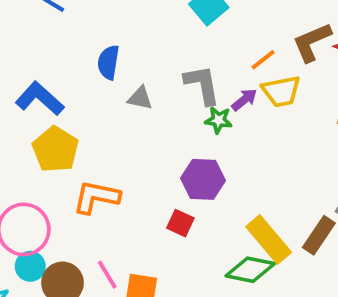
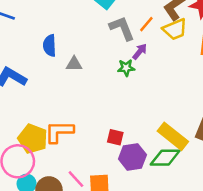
gray L-shape: (202, 85) -> (122, 28), moved
yellow trapezoid: (281, 91) -> (175, 29), moved
yellow pentagon: (55, 149) -> (33, 139), moved
purple hexagon: (203, 179) -> (132, 157), moved

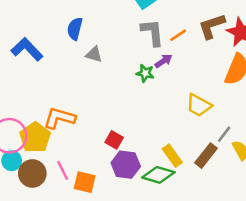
yellow trapezoid: (175, 29) -> (199, 105), moved, turned 35
yellow rectangle: (173, 136) -> (172, 156), size x0.7
yellow pentagon: (33, 139) -> (35, 137), moved

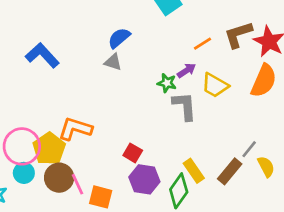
blue semicircle: (75, 29) -> (119, 38), moved, turned 35
gray L-shape: (152, 32) -> (184, 106), moved
yellow trapezoid: (199, 105) -> (215, 85), moved
brown circle: (32, 173) -> (59, 178), moved
green diamond: (158, 175) -> (179, 191), turned -72

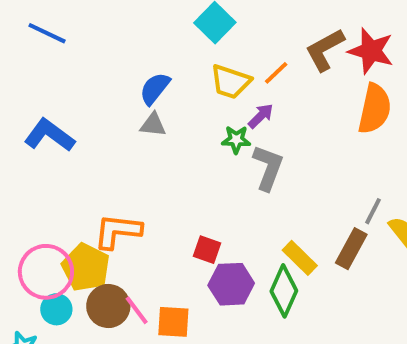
yellow trapezoid: (215, 85) -> (231, 82), moved
gray L-shape: (184, 106) -> (268, 168), turned 36

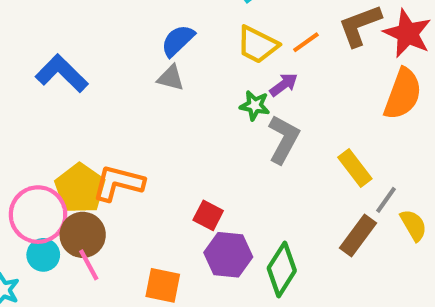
yellow rectangle: (300, 258) -> (355, 168), moved
yellow pentagon: (86, 267) -> (80, 188), moved
brown circle: (108, 306) -> (83, 235), moved
pink line: (137, 310) -> (89, 265), moved

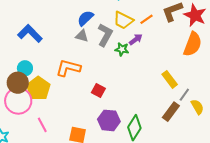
gray L-shape: (284, 139) -> (105, 35), moved
orange L-shape: (118, 183) -> (68, 68), moved
red square: (208, 215) -> (98, 90), moved
brown circle: (83, 235) -> (18, 83), moved
cyan circle: (43, 255) -> (25, 68), moved

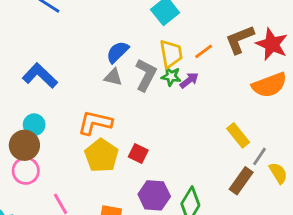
yellow trapezoid: (123, 20) -> (171, 54), turned -125
orange semicircle: (193, 44) -> (269, 85), turned 50
green star: (122, 49) -> (171, 76), moved
yellow pentagon: (38, 88) -> (101, 156), moved
pink circle: (18, 101) -> (26, 171), size x0.7

